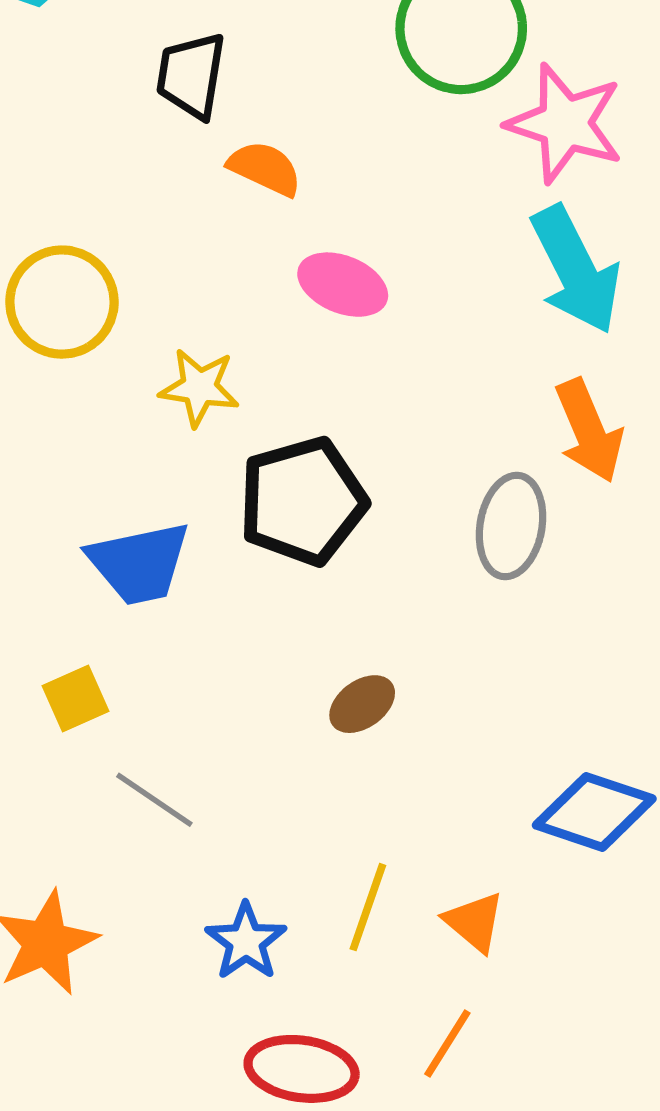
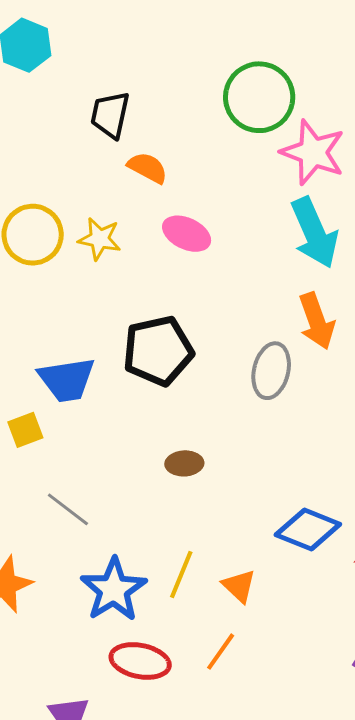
yellow star: (199, 388) -> (100, 239), moved
yellow square: (76, 698) -> (25, 430), moved
brown ellipse: (362, 704) -> (184, 463), turned 30
blue star: (246, 941) -> (114, 590), size x1.5

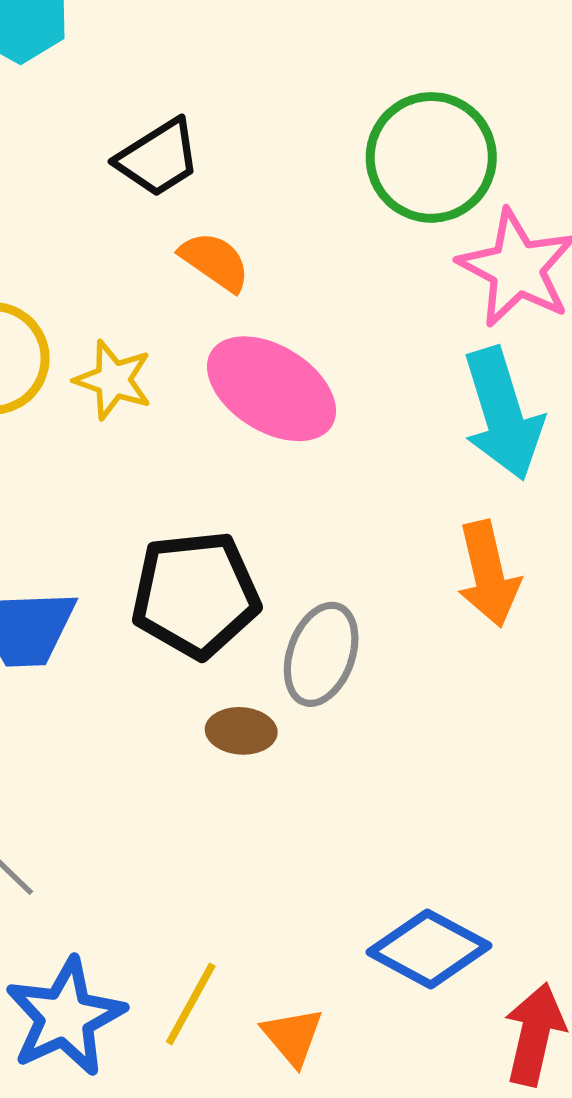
black trapezoid: (110, 115) -> (158, 158), turned -141
pink ellipse: (187, 234) -> (272, 389), size x1.5
gray ellipse: (271, 371) -> (321, 654), moved
brown ellipse: (184, 463) -> (241, 731), moved

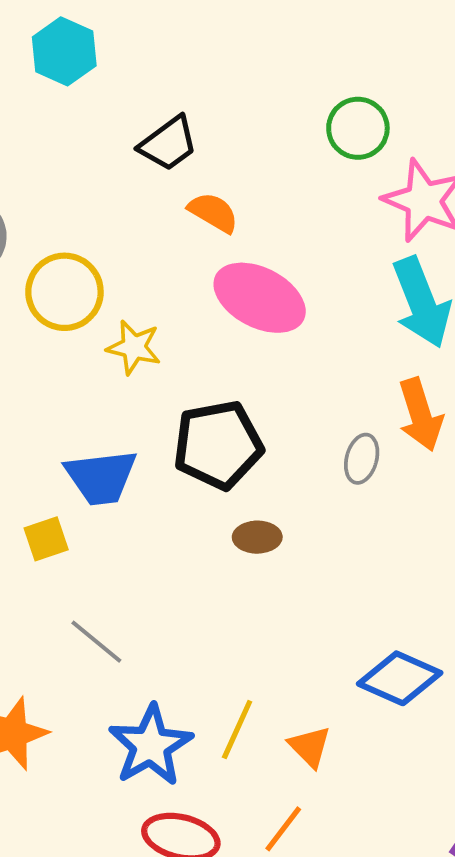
green circle: (431, 157) -> (358, 128), size x0.7
yellow star: (113, 380) -> (134, 347), moved
gray ellipse: (321, 654) -> (362, 459), moved, size x0.7

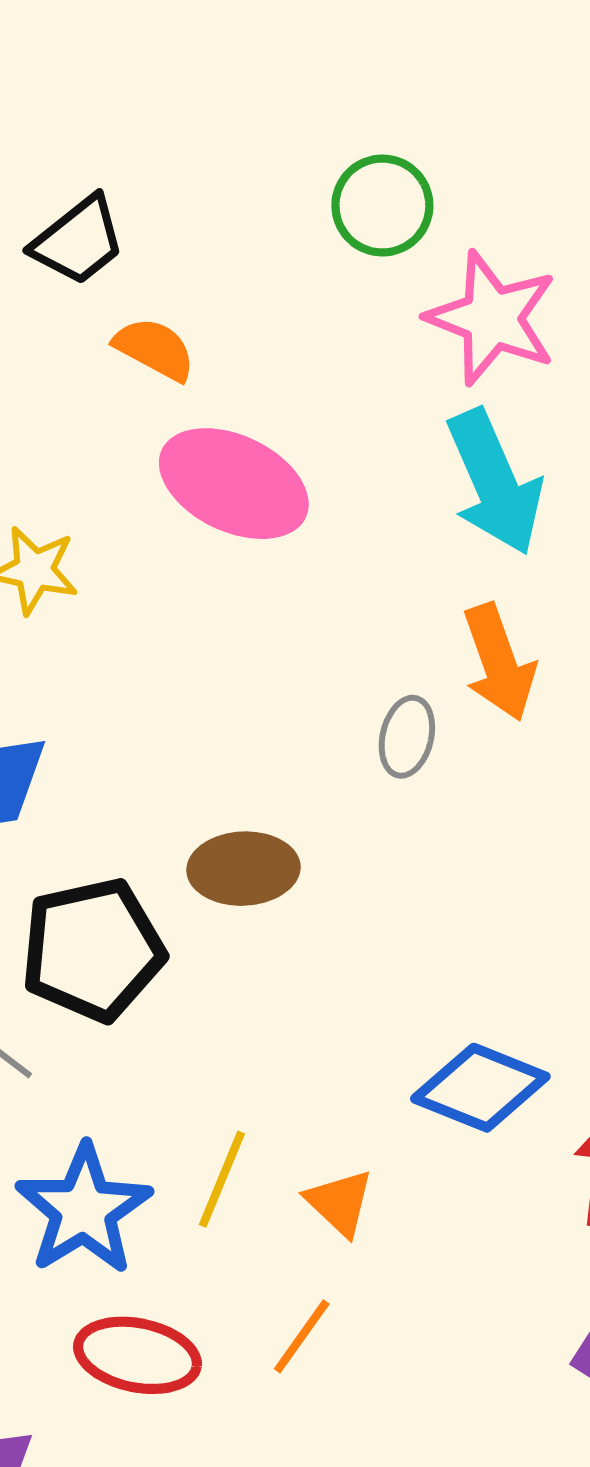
black pentagon: (218, 445) -> (93, 950), moved
brown ellipse: (257, 537) -> (243, 869), size x1.4

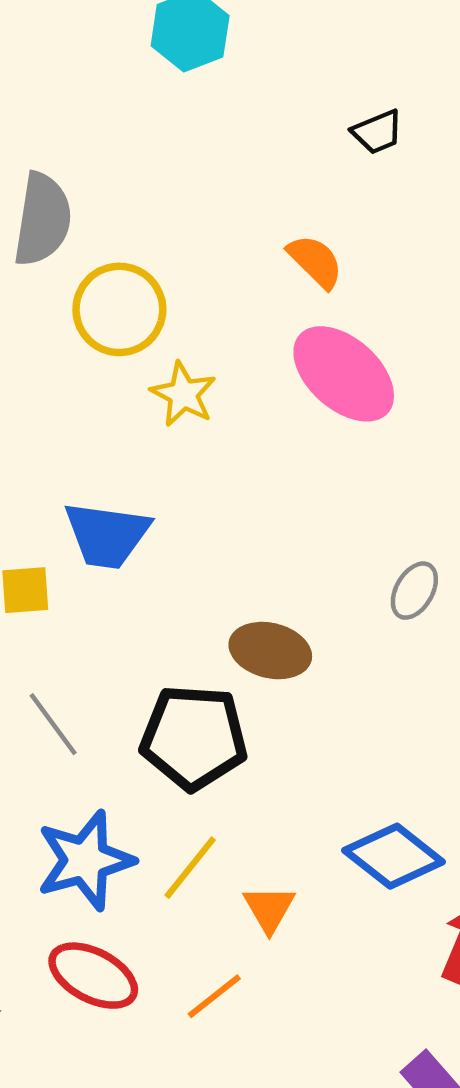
black trapezoid: (78, 241) -> (377, 132), moved, size x0.7
black pentagon: (93, 950) -> (194, 737), moved

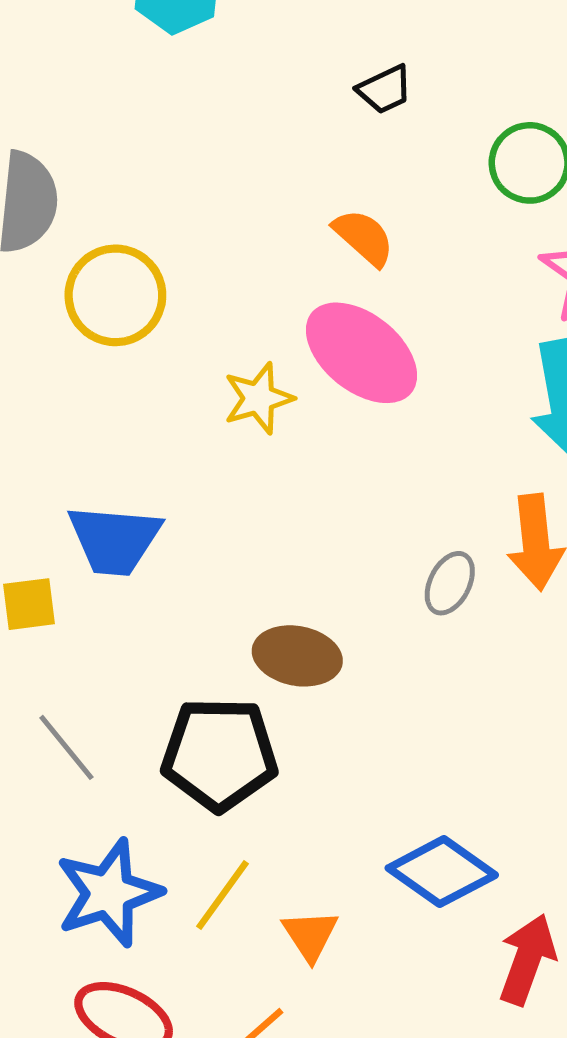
orange semicircle: (315, 261) -> (364, 237), moved
yellow star: (183, 394) -> (259, 398), moved, turned 30

